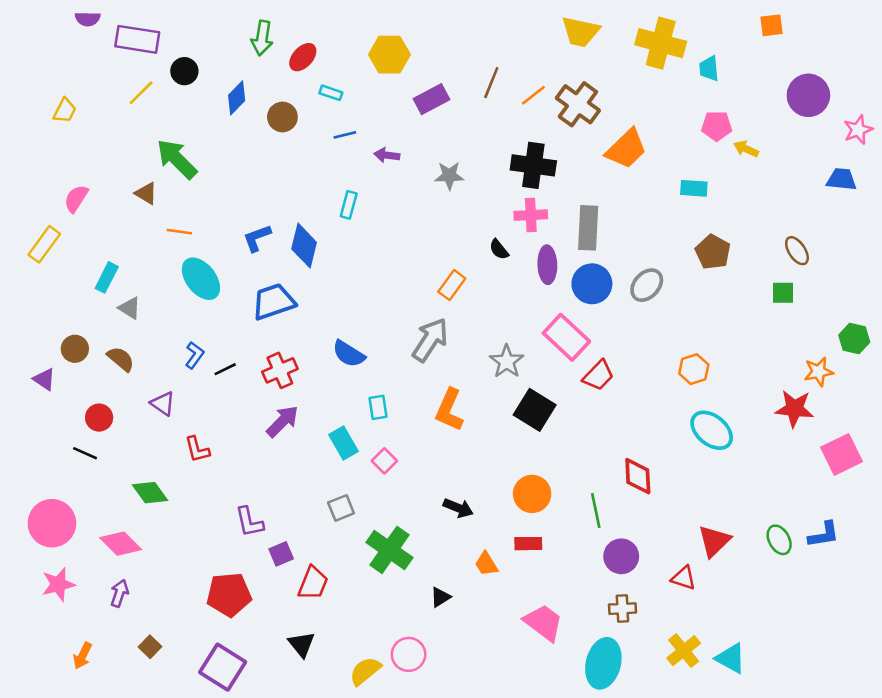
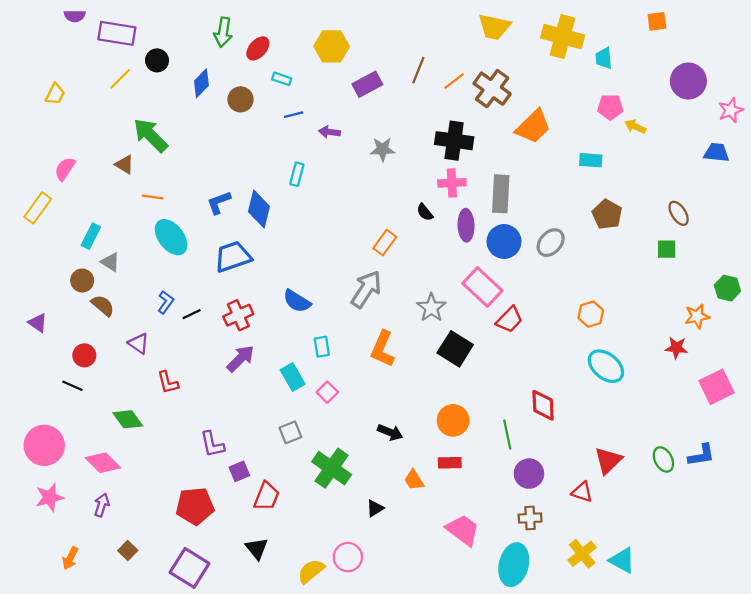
brown circle: (75, 349) -> (82, 281), moved
red star: (794, 409) -> (676, 348), size x0.7

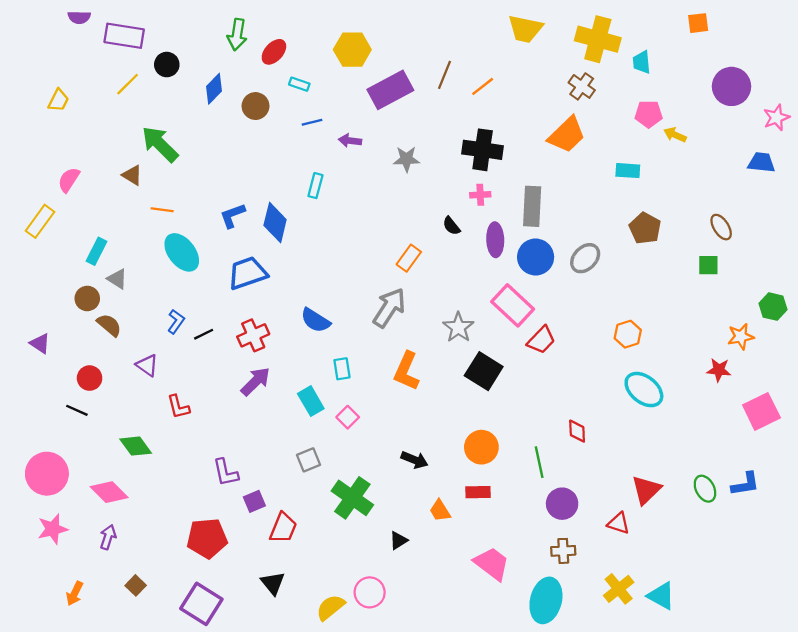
purple rectangle: (367, 84) -> (390, 90), size x1.4
brown cross: (492, 89) -> (582, 86), moved, size x0.7
pink cross: (452, 183) -> (480, 195), size x0.7
red diamond: (543, 405) -> (577, 431), size x0.7

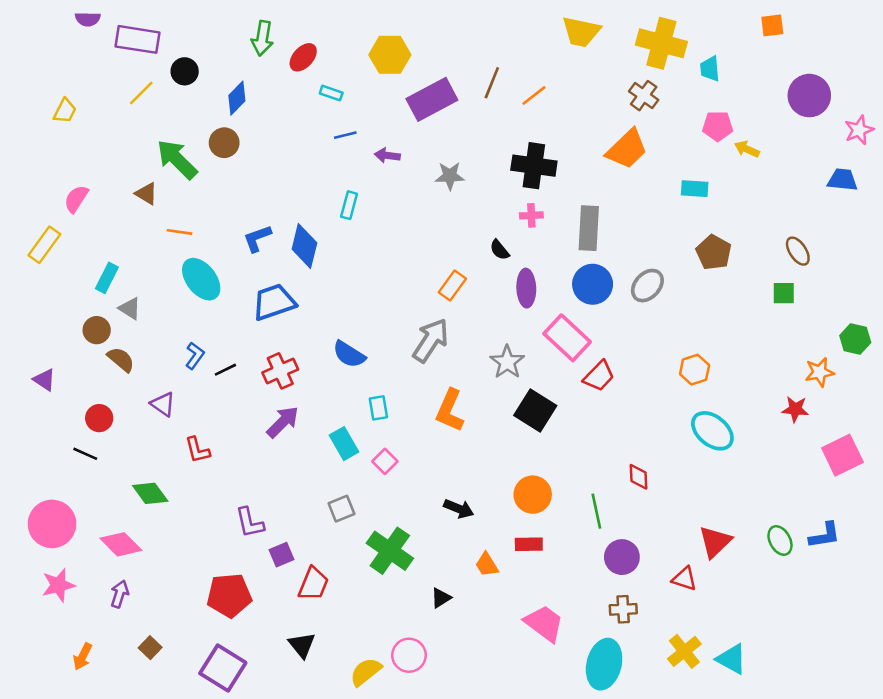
brown circle: (256, 106) -> (224, 143), moved
purple ellipse: (495, 240) -> (526, 288), moved

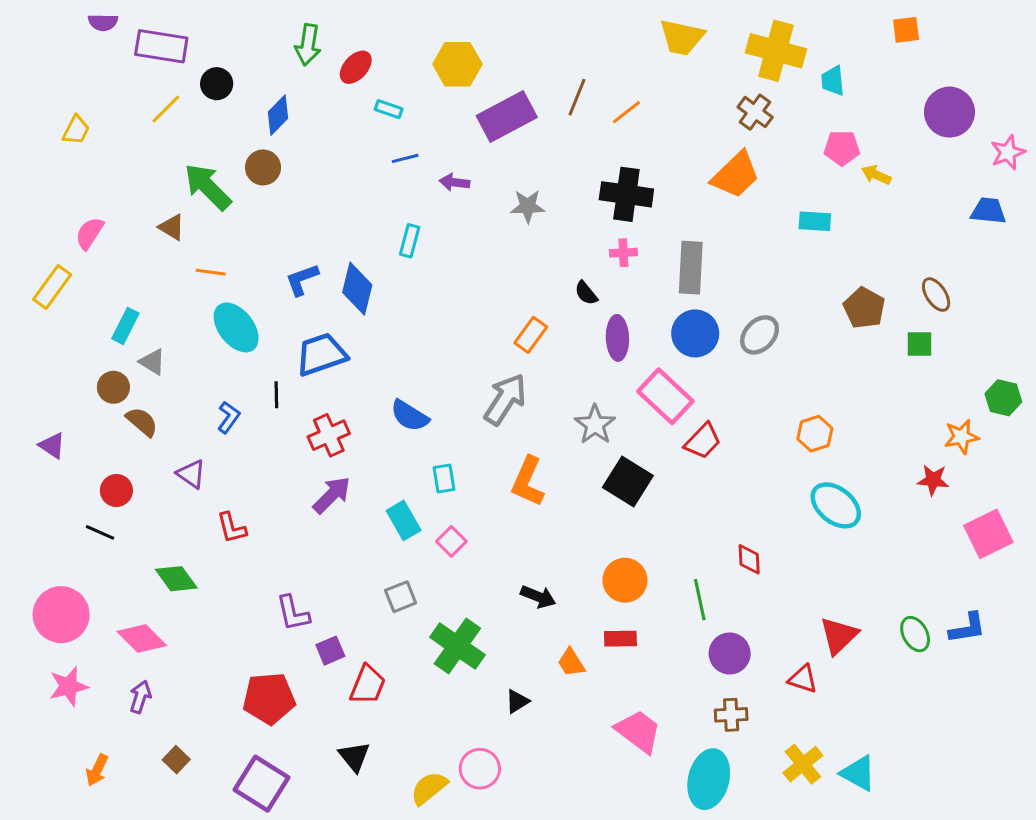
brown pentagon: (714, 252) -> (864, 308), moved
black line: (225, 370) -> (276, 395), moved, turned -65

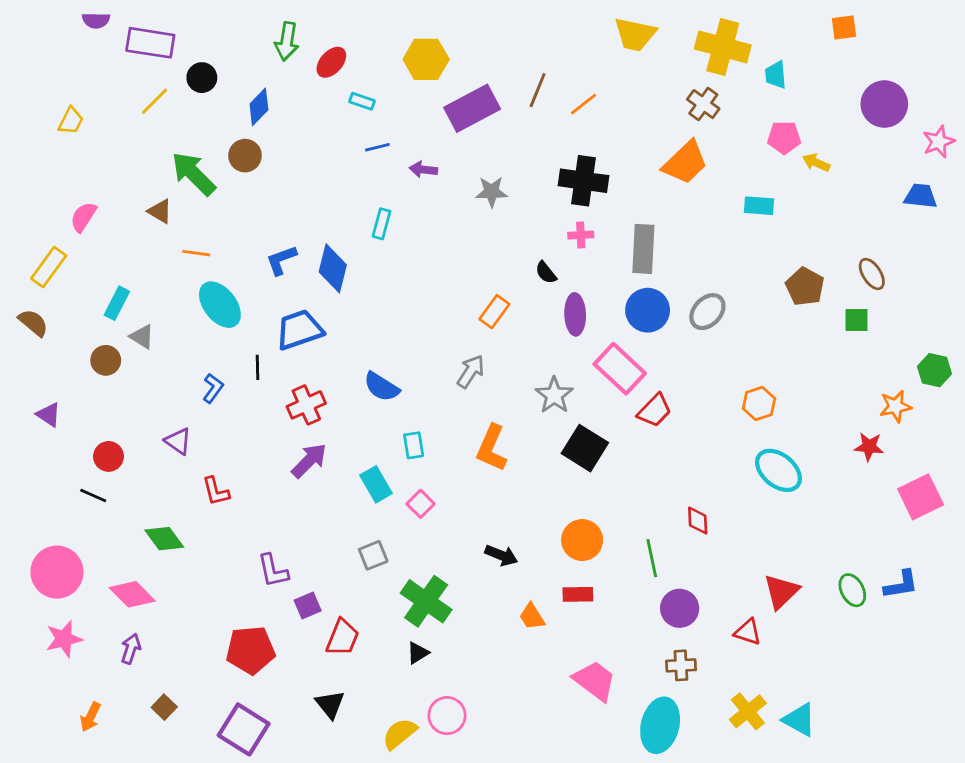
gray arrow: (505, 399) -> (471, 371), size x0.7
brown semicircle: (142, 422) -> (33, 323), moved
black triangle: (517, 701) -> (418, 653), moved

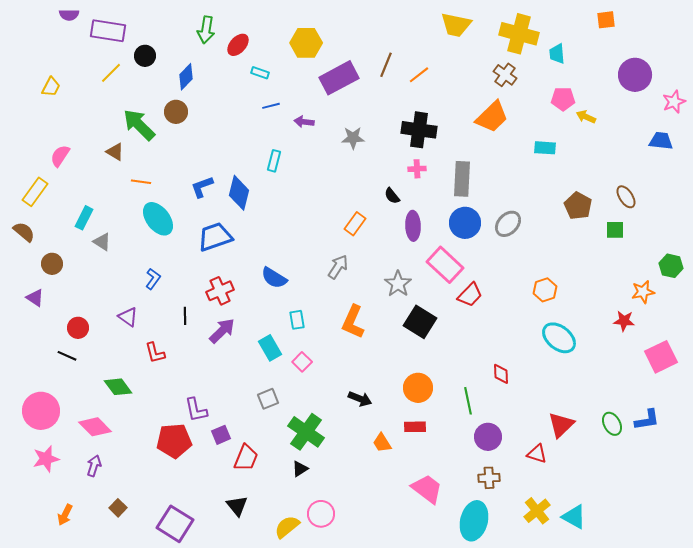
brown circle: (106, 360) -> (52, 264), moved
black line: (258, 367) -> (185, 316), moved
red pentagon: (251, 650) -> (174, 441), moved

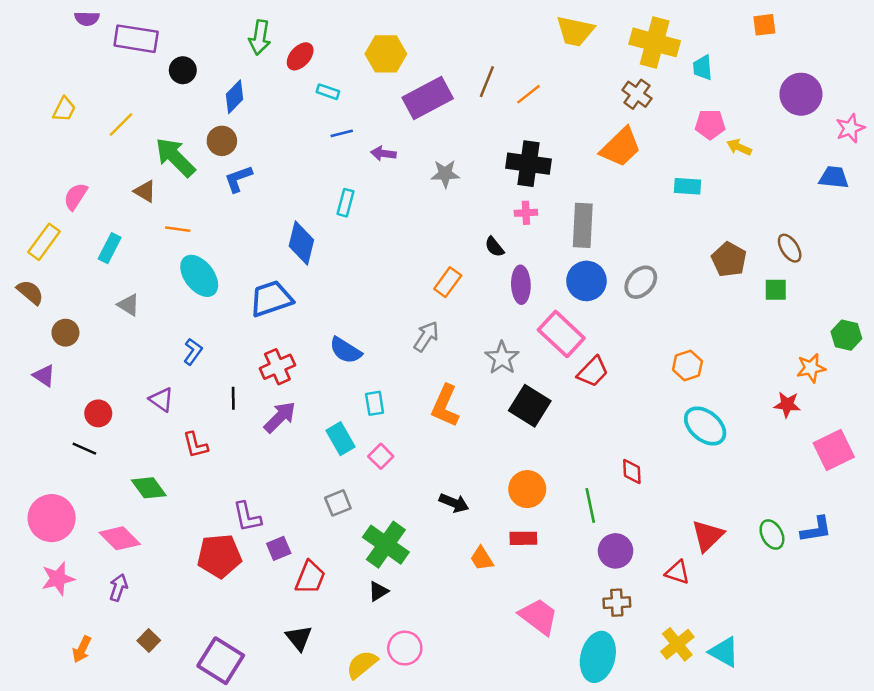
yellow line: (111, 73) -> (121, 124), moved
blue L-shape: (202, 187) -> (238, 179), moved
cyan rectangle: (84, 218) -> (110, 248), moved

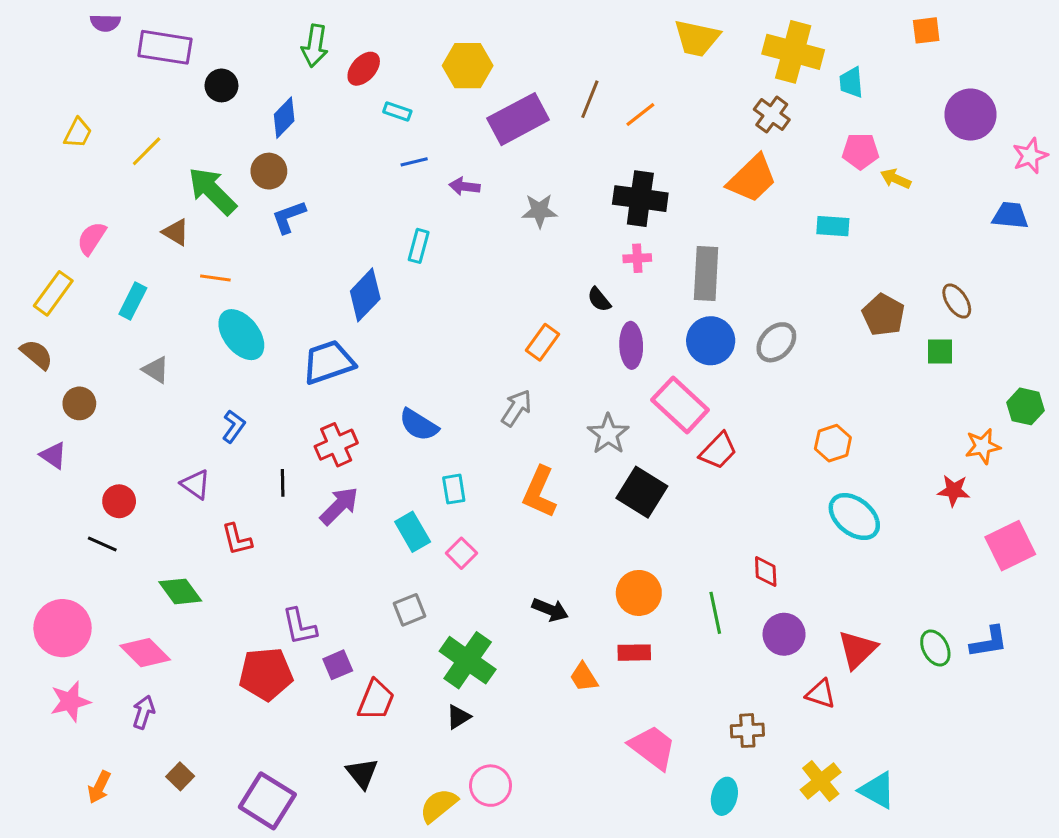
blue diamond: (301, 243) -> (365, 295), turned 30
purple circle: (616, 551) -> (784, 634), moved
cyan ellipse: (598, 657) -> (724, 796), size x0.6

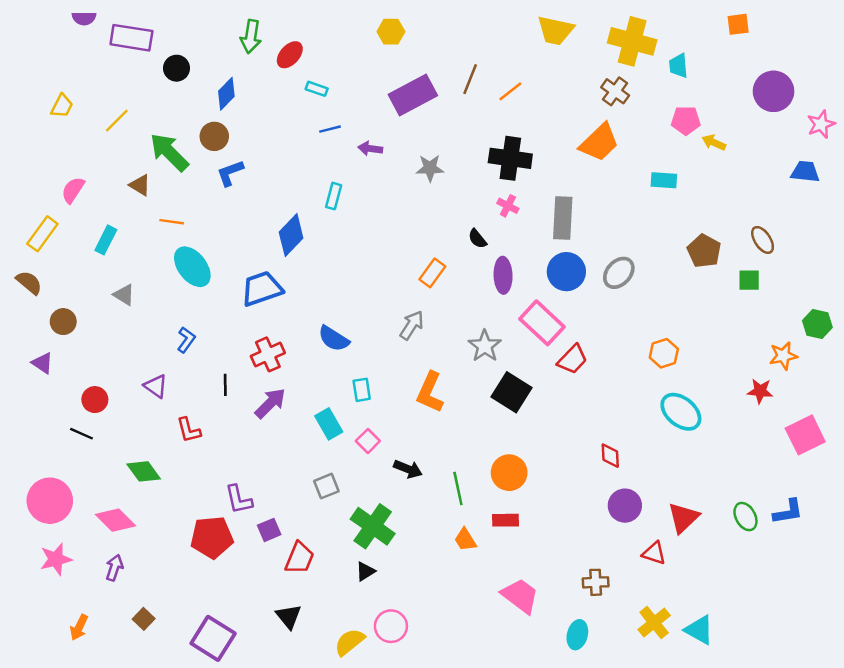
yellow hexagon: (468, 66) -> (391, 32), moved, size x0.7
pink cross: (637, 258) -> (508, 206), turned 30
black arrow: (550, 610) -> (408, 469), moved
green line: (715, 613) -> (458, 489), moved

